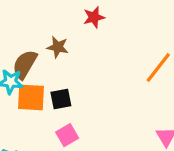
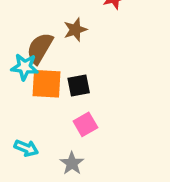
brown star: (58, 47) -> (75, 30), turned -30

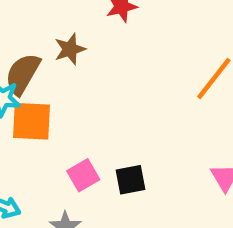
black square: (79, 85) -> (131, 180), moved

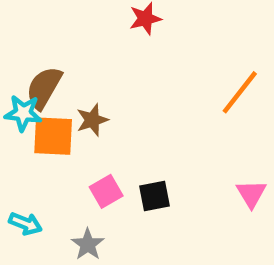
brown star: (70, 49) -> (92, 120), moved

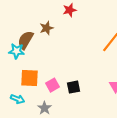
brown star: (92, 120) -> (47, 28), moved
orange square: (53, 136) -> (30, 78), moved

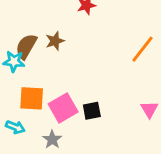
brown star: (47, 28) -> (55, 41), moved
pink square: (53, 85) -> (63, 108), size x1.5

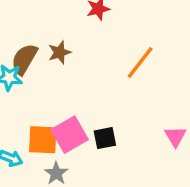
orange line: (142, 49) -> (140, 62), moved
orange square: (32, 98) -> (43, 140), moved

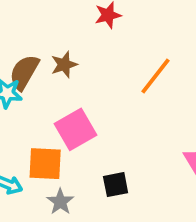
pink square: (70, 135) -> (76, 129), moved
black square: (105, 138) -> (116, 185), moved

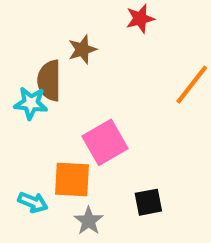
brown star: (64, 65) -> (82, 50), moved
brown semicircle: (24, 72) -> (49, 80), turned -30

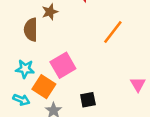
cyan star: (31, 103) -> (25, 69), moved
orange square: (72, 180) -> (44, 87), turned 30

